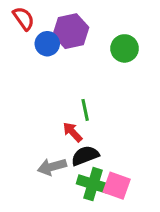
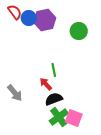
blue circle: (47, 44) -> (29, 18), moved
gray arrow: (52, 167) -> (15, 93), moved, turned -114
green cross: (93, 184) -> (59, 117), turned 36

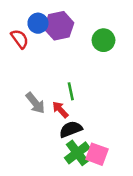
red semicircle: (15, 12) -> (20, 39), moved
gray arrow: (15, 93) -> (35, 103), moved

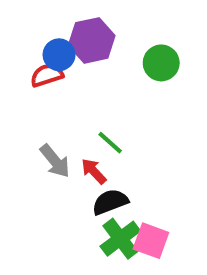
blue circle: (38, 23) -> (59, 55), moved
red semicircle: (20, 39) -> (47, 75), moved, turned -72
green line: (71, 91) -> (110, 143), turned -36

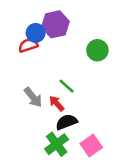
green circle: (161, 63) -> (97, 50), moved
green cross: (120, 239) -> (57, 144), moved
pink square: (151, 241) -> (91, 145), turned 35

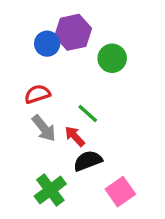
red semicircle: (28, 45) -> (37, 94), moved
green circle: (97, 50) -> (112, 58), moved
green cross: (57, 144) -> (50, 190), moved

